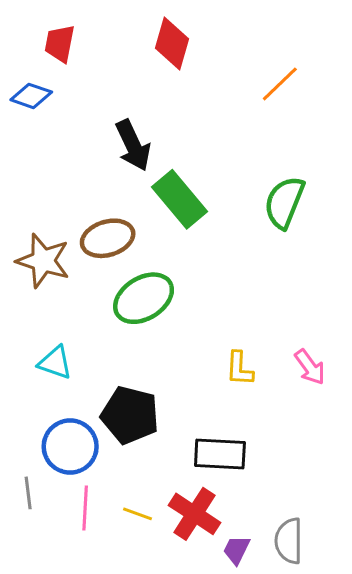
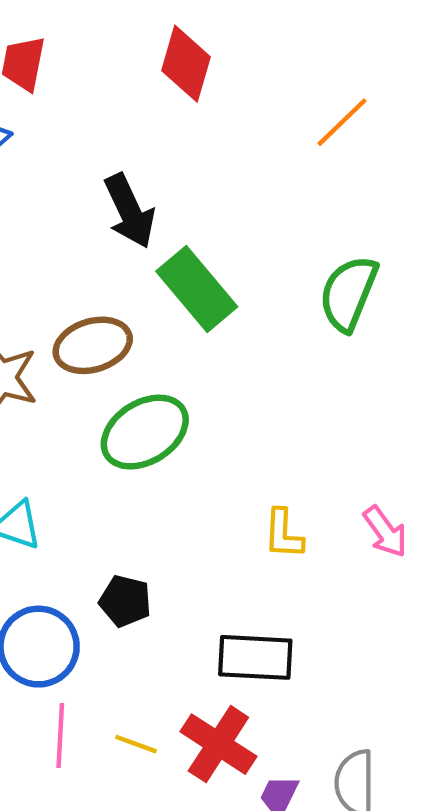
black pentagon: (130, 415) -> (125, 601), size x0.6

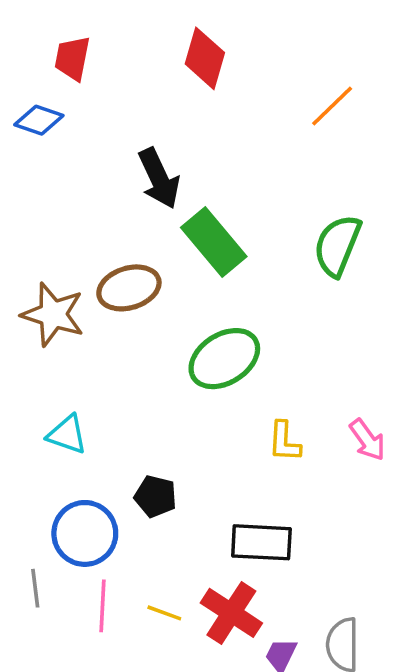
green ellipse: (145, 432) -> (224, 359), moved

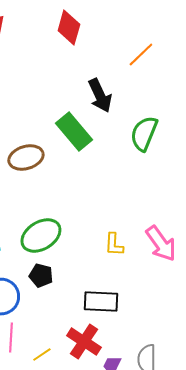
black arrow: (159, 178) -> (100, 96), moved
green ellipse: (224, 359) -> (41, 236), moved
pink arrow: (367, 440) -> (161, 244), size x1.5
yellow line: (164, 613) -> (42, 354), moved, turned -54

